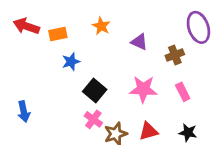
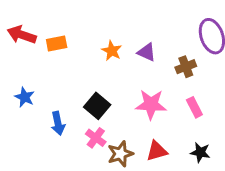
orange star: (101, 26) -> (112, 51), moved
blue star: (71, 62) -> (25, 97), moved, turned -30
blue arrow: (24, 112) -> (58, 123), moved

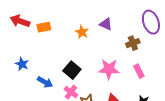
purple triangle: (147, 52) -> (106, 24), moved
blue arrow: (58, 123) -> (45, 82), turned -49

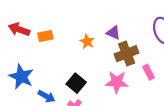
brown cross: (133, 43) -> (127, 54), moved, size x1.5
blue star: (22, 64) -> (21, 77), size x1.6
pink rectangle: (139, 71) -> (148, 72), moved

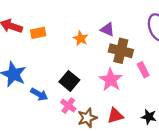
brown cross: (127, 54) -> (121, 51), turned 35
pink star: (117, 82) -> (111, 80), turned 30

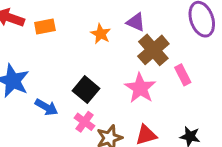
brown cross: (121, 51) -> (153, 50), turned 35

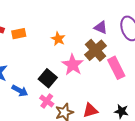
purple triangle: (136, 22) -> (101, 27), moved
pink rectangle: (183, 75) -> (116, 68), size x1.5
pink star: (140, 88) -> (73, 65), moved

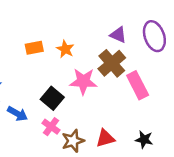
orange rectangle: (19, 34) -> (34, 48), moved
pink star: (73, 65) -> (83, 81), turned -30

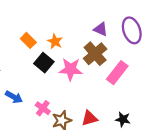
orange rectangle: (34, 48) -> (28, 40), turned 56
pink rectangle: (138, 85) -> (117, 73), turned 65
black square: (52, 98) -> (44, 63), moved

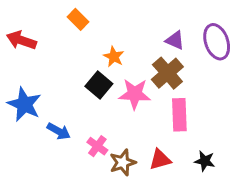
orange rectangle: (28, 40) -> (78, 19), moved
pink rectangle: (117, 73) -> (179, 115), moved, turned -40

